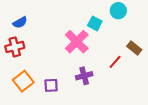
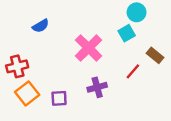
blue semicircle: (20, 22) -> (41, 26), moved
cyan square: (95, 23) -> (127, 33), moved, turned 32
red cross: (15, 47) -> (17, 66), moved

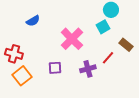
red cross: (17, 66) -> (14, 54), turned 30
purple cross: (97, 87) -> (88, 69), moved
purple square: (59, 98) -> (55, 68), moved

